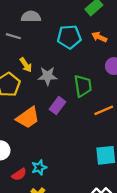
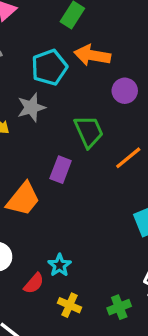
orange arrow: (99, 37) -> (92, 55), size x1.5
gray star: (48, 76) -> (31, 107), moved

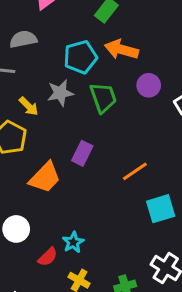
green trapezoid: (89, 131) -> (103, 98), moved
orange line: (128, 158) -> (135, 171), moved

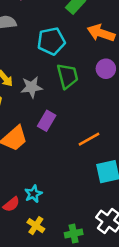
orange arrow: (121, 50) -> (101, 33), moved
gray star: (60, 93) -> (32, 87), moved

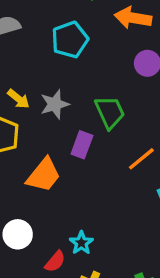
green trapezoid: (68, 76) -> (110, 112), moved

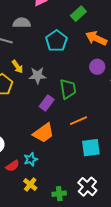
cyan pentagon: (70, 40) -> (56, 41), turned -30
orange trapezoid: (44, 175) -> (43, 133), moved

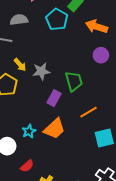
cyan pentagon: (56, 41) -> (57, 20), moved
cyan star: (31, 159) -> (29, 131), moved

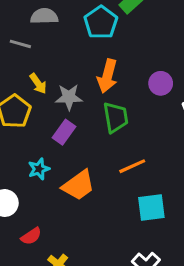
orange arrow: (96, 26) -> (107, 76), moved, turned -100
purple rectangle: (54, 98) -> (64, 132), moved
cyan star: (29, 131) -> (39, 169), moved

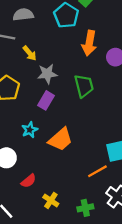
orange arrow: (107, 76) -> (89, 43), moved
yellow arrow: (38, 84) -> (30, 53), moved
orange line: (132, 166) -> (97, 171), moved

